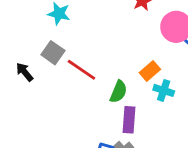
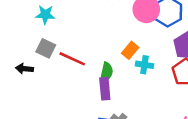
black arrow: (25, 72) -> (24, 69), turned -35
purple rectangle: (129, 120) -> (105, 89), moved

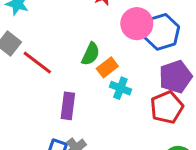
green semicircle: (106, 72) -> (91, 54), moved

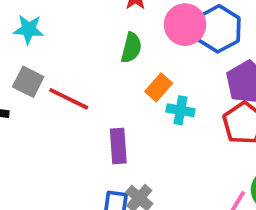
green semicircle: (91, 54) -> (131, 48), moved

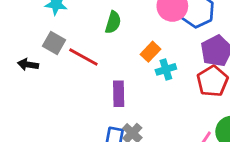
green semicircle: (131, 48) -> (113, 22), moved
cyan cross: (180, 110) -> (166, 69), turned -30

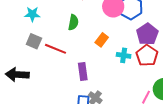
black arrow: (28, 65) -> (17, 75), moved, size x1.6
cyan cross: (166, 69) -> (124, 55), moved, turned 32

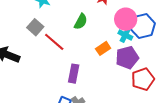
purple pentagon: (147, 34) -> (127, 58), moved
cyan cross: (124, 55) -> (125, 35), moved

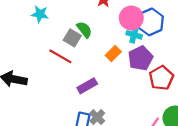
green semicircle: (81, 22) -> (84, 30), turned -56
gray square: (35, 27) -> (72, 38), moved
purple rectangle: (74, 74) -> (87, 86), turned 60

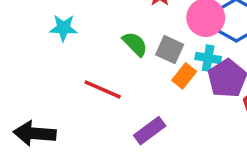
cyan cross: (134, 35) -> (208, 58), moved
gray square: (72, 38) -> (170, 50), moved

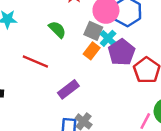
gray square: (170, 50) -> (93, 31), moved
cyan cross: (208, 58) -> (108, 38), turned 35

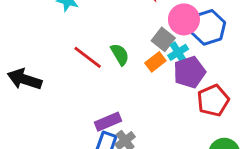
green semicircle: (57, 29) -> (120, 54), moved
purple rectangle: (68, 89) -> (108, 122), moved

